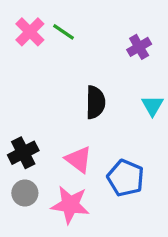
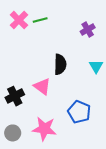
green line: (63, 32) -> (40, 20), turned -48
pink triangle: (79, 159) -> (42, 87), moved
gray circle: (25, 193) -> (13, 133), moved

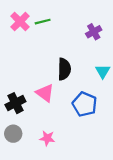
blue pentagon: (79, 112) -> (85, 104), moved
pink star: (44, 129) -> (47, 138), size x0.6
gray circle: (13, 133) -> (13, 134), moved

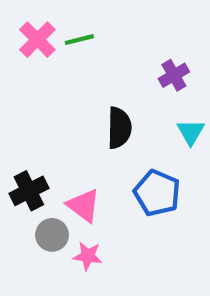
purple cross: (94, 32) -> (174, 75), moved
pink triangle: (45, 93) -> (84, 206), moved
gray circle: (13, 134) -> (52, 235), moved

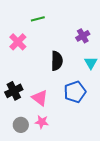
pink cross: (37, 40) -> (18, 42), moved
blue pentagon: (157, 193) -> (75, 92), turned 30
gray circle: (52, 235) -> (21, 125), moved

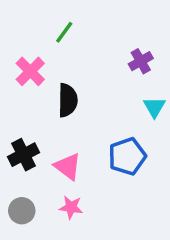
green line: (38, 19) -> (64, 32), turned -40
black semicircle: (57, 61) -> (68, 100), moved
gray circle: (21, 125) -> (22, 211), moved

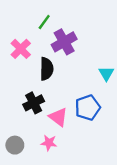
purple cross: (141, 61) -> (64, 42), moved, size x1.5
black cross: (23, 155) -> (34, 103), moved
pink triangle: (68, 167) -> (58, 117), moved

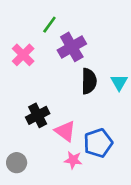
black semicircle: (47, 69) -> (89, 81), moved
blue pentagon: (88, 108) -> (98, 143), moved
pink star: (49, 143) -> (73, 160), moved

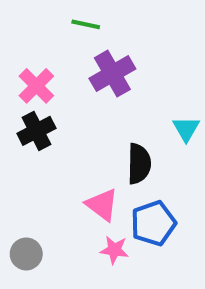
green line: (49, 25) -> (86, 24), moved, turned 66
black semicircle: (89, 81) -> (139, 164), moved
black cross: (38, 115) -> (36, 131), moved

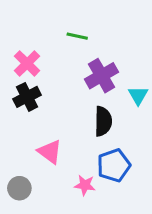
green line: (86, 24) -> (77, 36), moved
purple cross: (112, 74) -> (102, 76), moved
pink triangle: (102, 205) -> (50, 152), moved

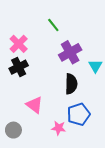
green line: (77, 36) -> (53, 25), turned 40

